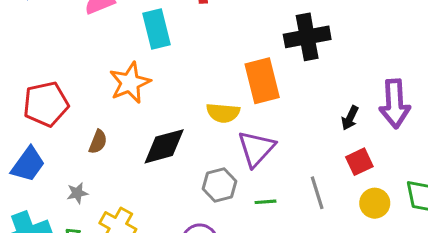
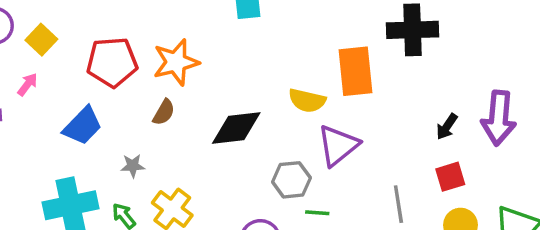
orange star: (130, 83) -> (176, 62), moved
green line: (266, 202) -> (317, 213), moved

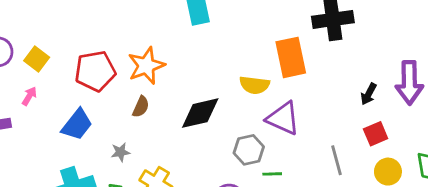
purple triangle: (338, 145) -> (283, 118), turned -51

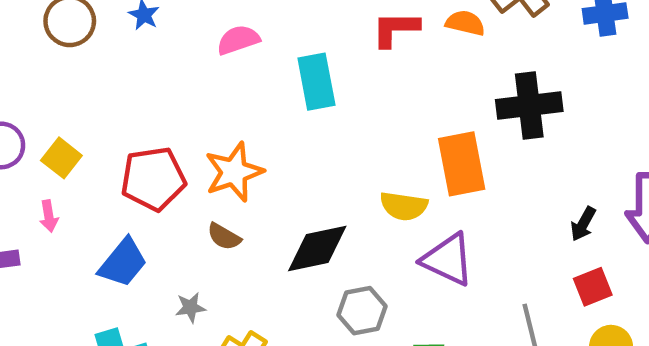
pink arrow: (29, 96) -> (49, 216), turned 138
brown semicircle: (141, 107) -> (224, 237), turned 95
gray hexagon: (249, 150) -> (362, 311), moved

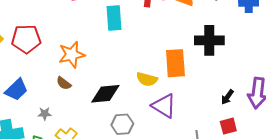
red pentagon: (153, 179) -> (26, 39), moved

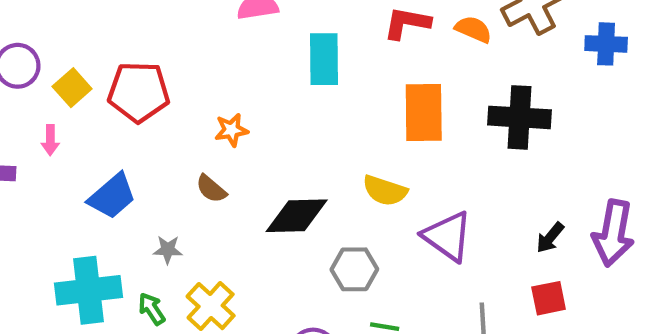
orange star: (72, 55) -> (231, 130), size x0.6
orange rectangle: (175, 63) -> (424, 113), moved
purple triangle: (164, 106) -> (448, 236), moved
gray hexagon: (122, 124) -> (354, 269), moved

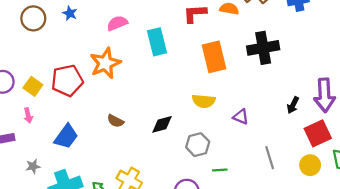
orange star: (231, 130) -> (105, 63), moved, size x1.8
black diamond: (297, 216) -> (162, 124), size x0.7
purple triangle: (448, 236) -> (241, 117), size x0.6
gray star: (168, 250) -> (33, 166), moved
red square: (549, 298) -> (318, 133), moved, size x1.4

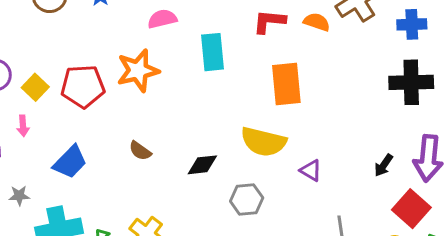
black cross: (263, 48) -> (411, 82), moved
yellow semicircle: (204, 101) -> (263, 142), size x1.4
red square: (318, 133) -> (411, 209), turned -32

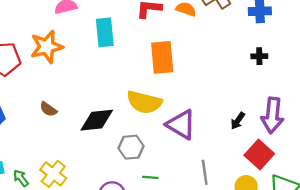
black cross: (411, 82) -> (259, 56), size x0.5
black diamond: (202, 165) -> (97, 120), size x1.4
purple triangle: (311, 170) -> (181, 125), size x1.8

